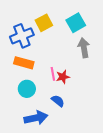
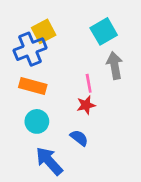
yellow square: (44, 23) -> (44, 31), moved
pink line: (53, 74) -> (89, 83), moved
blue arrow: (36, 118) -> (49, 161), turned -120

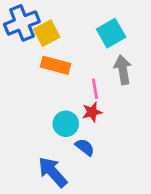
blue cross: (30, 49) -> (22, 23), moved
orange rectangle: (33, 86) -> (56, 65), moved
cyan circle: (37, 121) -> (66, 124), moved

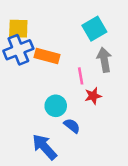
blue cross: (22, 23) -> (18, 50), moved
yellow square: (47, 33) -> (18, 29), moved, turned 30
red star: (92, 112) -> (93, 96), moved

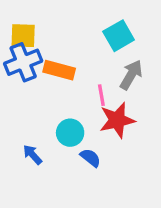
gray arrow: (104, 60) -> (131, 75), turned 40
red star: (93, 96) -> (117, 120), size x1.6
blue arrow: (45, 147) -> (33, 155), moved, size x0.6

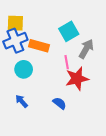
cyan square: (119, 36) -> (69, 31), moved
cyan circle: (70, 133) -> (24, 69), moved

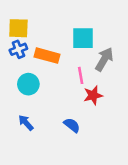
cyan square: (69, 31) -> (83, 38), turned 30
blue cross: (15, 41) -> (18, 49), size x0.6
red star: (77, 79) -> (93, 95), size x0.7

